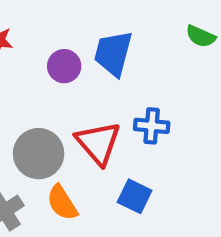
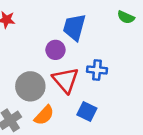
purple circle: (64, 66) -> (55, 50), moved
orange semicircle: (62, 203) -> (44, 115), turned -105

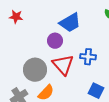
blue trapezoid: (74, 27) -> (70, 23), turned -135
blue square: (87, 111) -> (96, 91), moved

